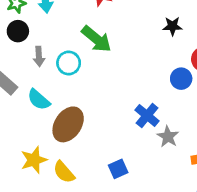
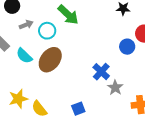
gray arrow: (39, 56) -> (26, 25), turned -112
brown ellipse: (68, 124) -> (50, 60), moved

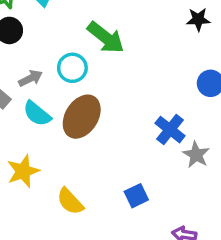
gray arrow: (26, 25) -> (31, 78), moved
yellow star: (18, 99) -> (23, 171), moved

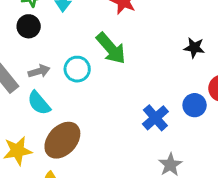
brown ellipse: (82, 117) -> (62, 140), moved
blue cross: (170, 130) -> (155, 118), moved

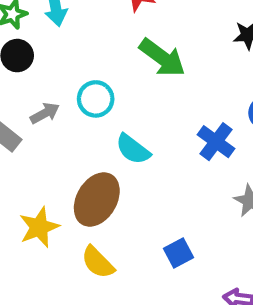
green arrow: (111, 48) -> (162, 58), moved
cyan semicircle: (39, 103) -> (133, 149), moved

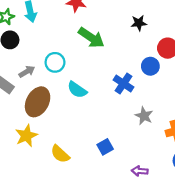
brown ellipse: (97, 200) -> (38, 102), moved

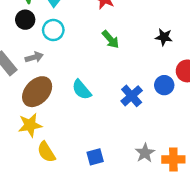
green arrow: (91, 38) -> (111, 39), size x0.7
cyan circle: (55, 62) -> (53, 30), moved
gray star: (144, 116) -> (145, 153), moved
yellow star: (26, 136) -> (30, 125), moved

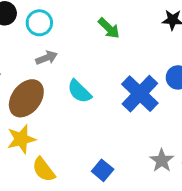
gray arrow: (34, 57) -> (46, 58), moved
blue cross: (132, 96) -> (140, 94), size x1.4
blue square: (95, 157) -> (103, 170), turned -30

